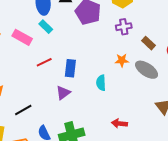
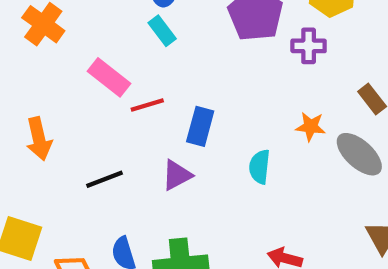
purple cross: (124, 27) -> (309, 46), moved
pink rectangle: (22, 37) -> (109, 77), moved
black line: (23, 110) -> (105, 179), moved

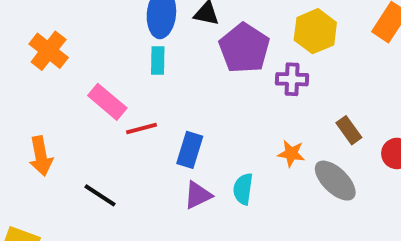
cyan rectangle: (162, 31) -> (158, 61), turned 36
purple triangle: (177, 175) -> (198, 195), moved
black line: (105, 179) -> (100, 195), turned 52

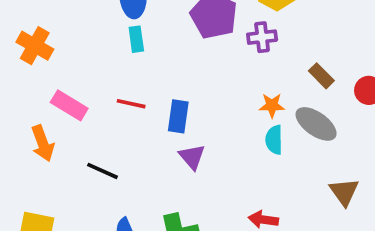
pink rectangle: (107, 102) -> (69, 105), moved
red line: (142, 128) -> (131, 104), turned 36
cyan semicircle: (243, 189) -> (274, 140), moved
purple triangle: (198, 195) -> (192, 157), turned -36

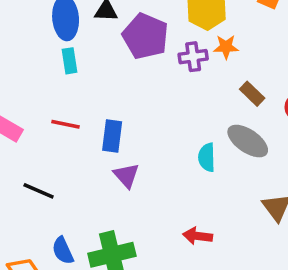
orange star: (272, 105) -> (226, 47), moved

